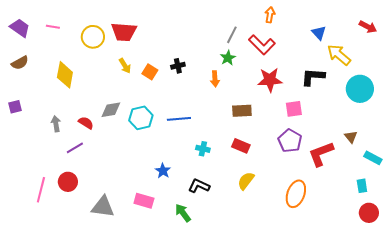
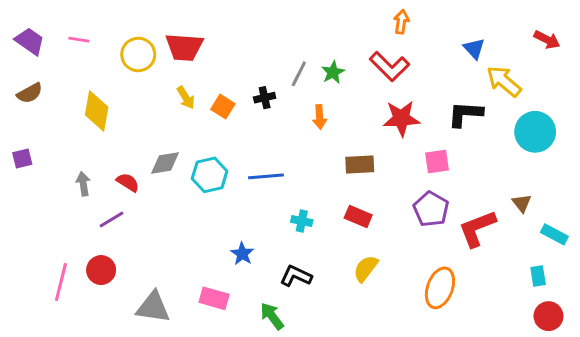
gray line: (232, 35) -> (299, 74), moved
green star: (228, 58) -> (333, 72), moved

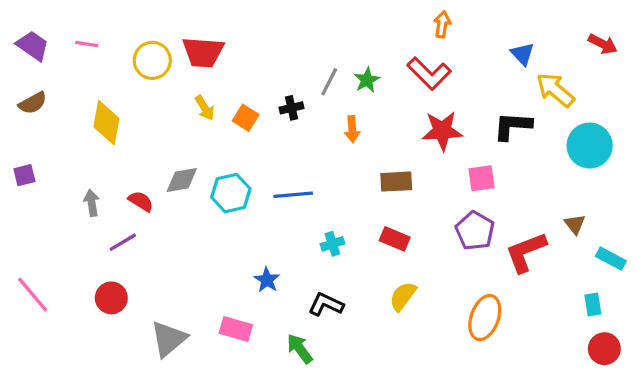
cyan cross: (302, 221) -> (332, 244), turned -30
pink line: (61, 282) -> (33, 295), moved, turned -54
gray triangle: (153, 307) -> (169, 339), turned -48

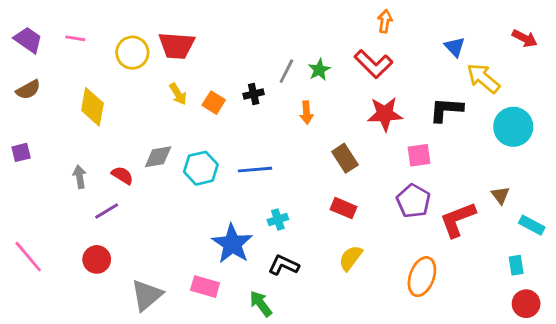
brown rectangle: (396, 182) -> (345, 158), turned 60
cyan cross: (332, 244) -> (278, 220), moved
blue star: (267, 280) -> (232, 244), size x1.8

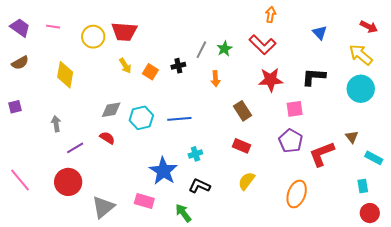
yellow arrow: (483, 78) -> (361, 55), moved
red semicircle: (122, 175) -> (107, 138), moved
red circle: (97, 259) -> (68, 182), size x1.4

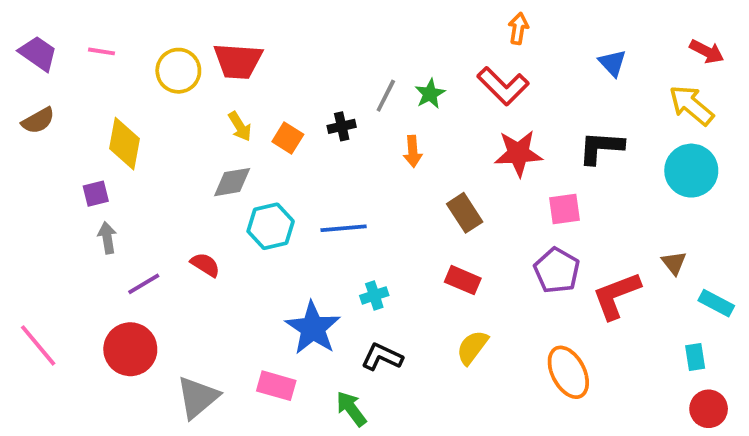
purple square: (15, 107) -> (96, 194), moved
gray diamond: (111, 110) -> (232, 182), moved
orange ellipse: (297, 194) -> (568, 372), turned -48

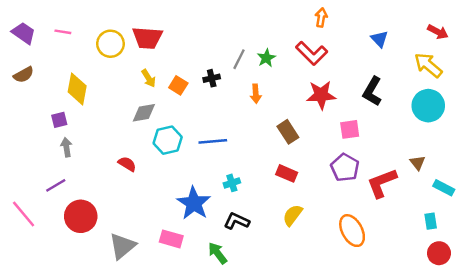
black L-shape: (601, 148) -> (372, 91), turned -64
purple line: (144, 284) -> (56, 185), moved

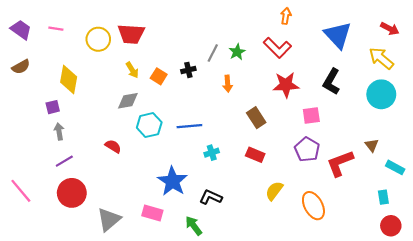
blue triangle: (379, 39) -> (338, 35), size x1.8
cyan cross: (232, 183) -> (212, 153), moved
purple line: (56, 185) -> (64, 161), moved
yellow semicircle: (293, 215) -> (274, 191), moved

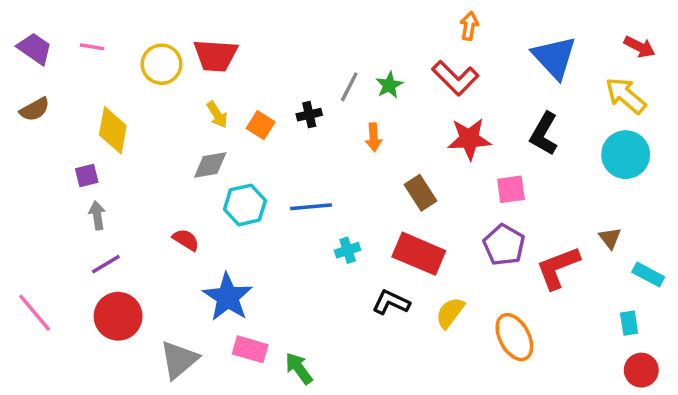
red rectangle: (255, 155) -> (419, 254), size x1.6
blue star: (172, 181) -> (228, 297), moved
black L-shape: (211, 197) -> (391, 302), moved
green arrow: (194, 226) -> (299, 368), moved

